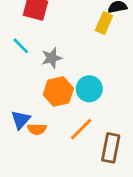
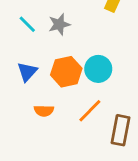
gray star: (52, 58) -> (59, 24), moved
blue triangle: (21, 120) -> (27, 72), moved

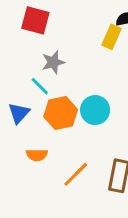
cyan line: (27, 24) -> (40, 86), moved
orange line: (90, 111) -> (76, 174), moved

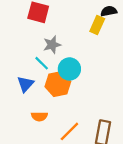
cyan circle: (95, 110) -> (69, 69), moved

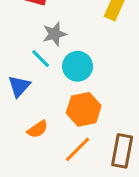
orange hexagon: (58, 84) -> (84, 109), moved
orange semicircle: (39, 116) -> (38, 129), turned -35

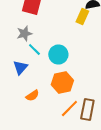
gray star: (54, 34) -> (24, 34), moved
orange line: (78, 149) -> (69, 108), moved

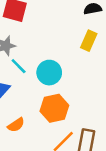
yellow rectangle: (82, 16) -> (89, 41), moved

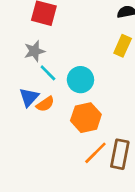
orange semicircle: (16, 125) -> (45, 104), moved

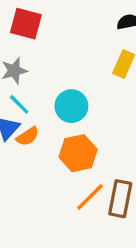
cyan line: (48, 73) -> (19, 104), moved

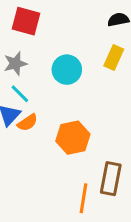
cyan circle: (71, 106) -> (67, 70), moved
orange line: (90, 197) -> (83, 198), moved, turned -36

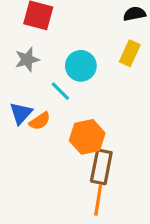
cyan line: (20, 94) -> (60, 91), moved
brown rectangle: (111, 179) -> (101, 167), moved

